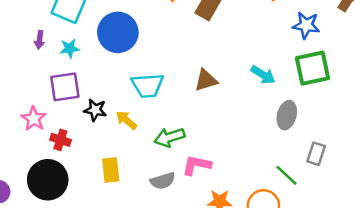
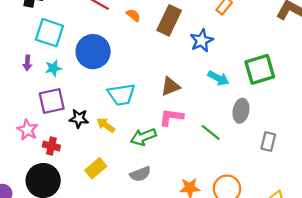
blue star: (306, 25) -> (202, 41), moved, turned -30
pink L-shape: (197, 165) -> (171, 117), moved
yellow rectangle: (111, 170) -> (96, 168), turned 60
green line: (287, 175) -> (211, 132), moved

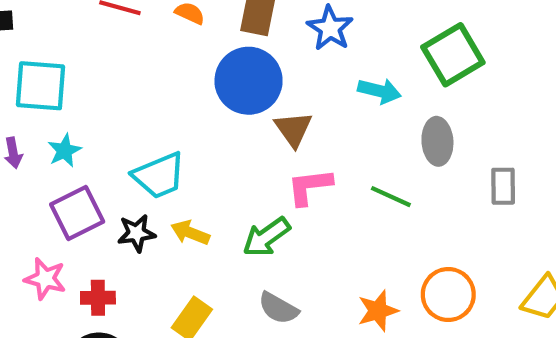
blue circle: (93, 52) -> (249, 81), moved
brown triangle: (170, 86) -> (293, 129), turned -30
cyan trapezoid: (121, 95) -> (159, 175), moved
gray semicircle: (140, 174) -> (278, 308), turned 65

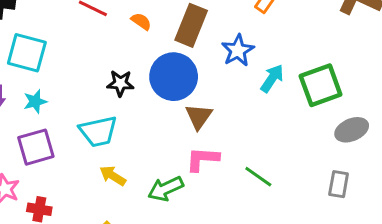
cyan arrow: (379, 91) -> (272, 78), moved, turned -80
gray ellipse: (437, 141) -> (352, 130), moved, turned 60
black star: (137, 233) -> (120, 83), moved

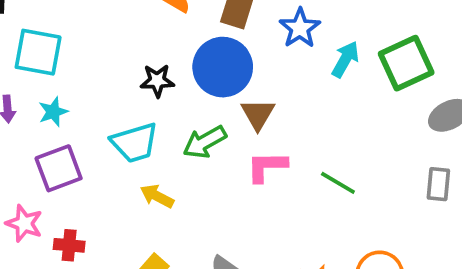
green arrow: (166, 189) -> (205, 142), moved

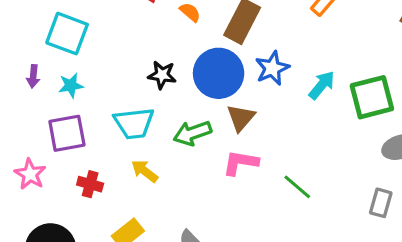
blue star: (300, 28) -> (272, 68), moved
red cross: (69, 245) -> (90, 184), moved

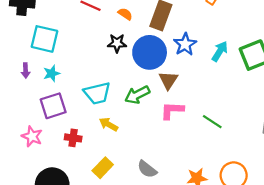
black star: (162, 75) -> (117, 43), moved

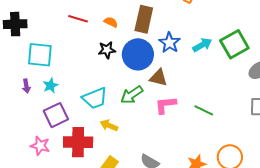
cyan arrow: (220, 51) -> (202, 45), turned 36
brown triangle: (168, 80) -> (159, 78), turned -42
red cross: (73, 138) -> (78, 142), size x1.8

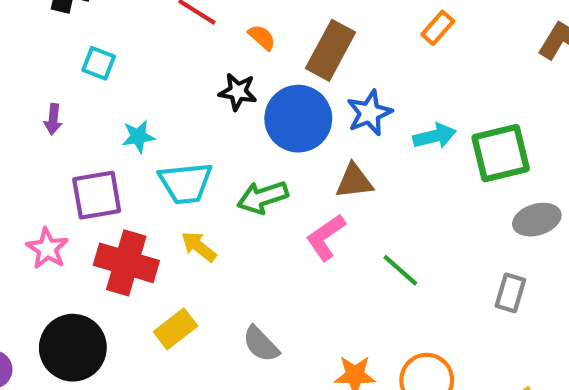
cyan square: (40, 55) -> (99, 63), size x0.6
brown triangle: (159, 78) -> (354, 181), moved, turned -36
cyan star: (50, 86) -> (138, 137), moved
pink L-shape: (166, 105) -> (326, 237), turned -45

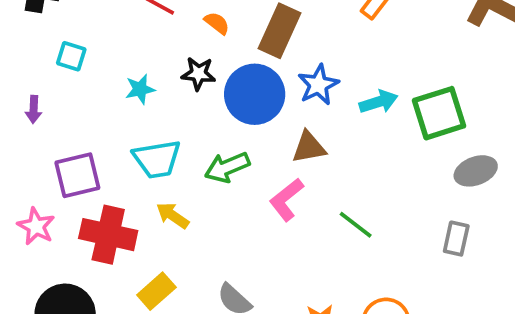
cyan star: (138, 137) -> (140, 89), moved

